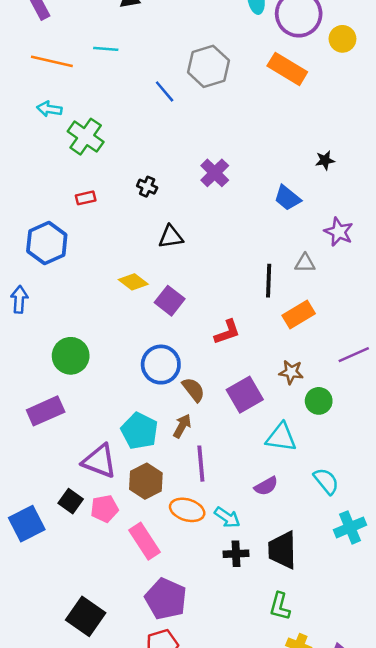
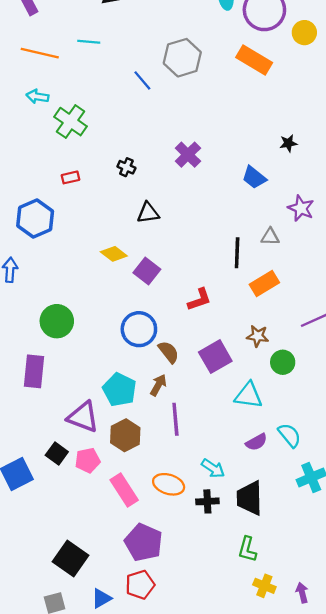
purple rectangle: (46, 411) -> (34, 371), turned -60
purple semicircle: (266, 486) -> (256, 442), moved
orange ellipse: (187, 510) -> (169, 484), moved
cyan arrow: (227, 517) -> (213, 468), moved

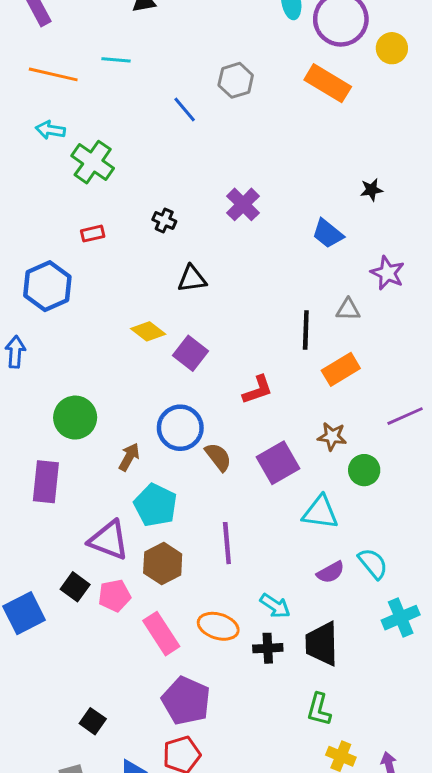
gray hexagon: (182, 58) -> (236, 80), size x0.7
brown arrow: (158, 385) -> (129, 457), moved
black square: (71, 558) -> (93, 721), size x0.6

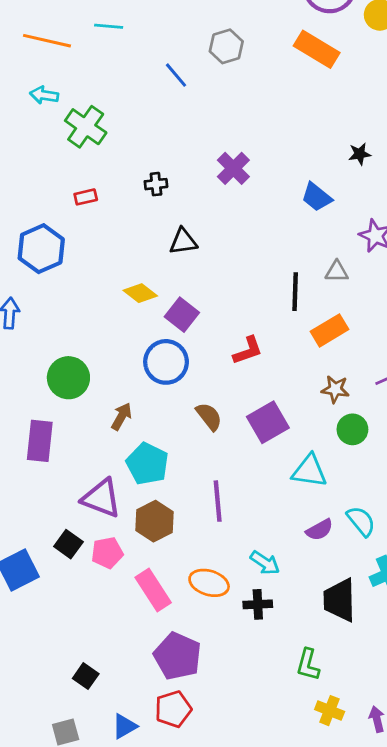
black cross: (164, 220) -> (156, 184), turned -30
blue circle: (180, 428) -> (166, 362), moved
brown star: (332, 436) -> (335, 389), moved
black trapezoid: (322, 644) -> (340, 600), moved

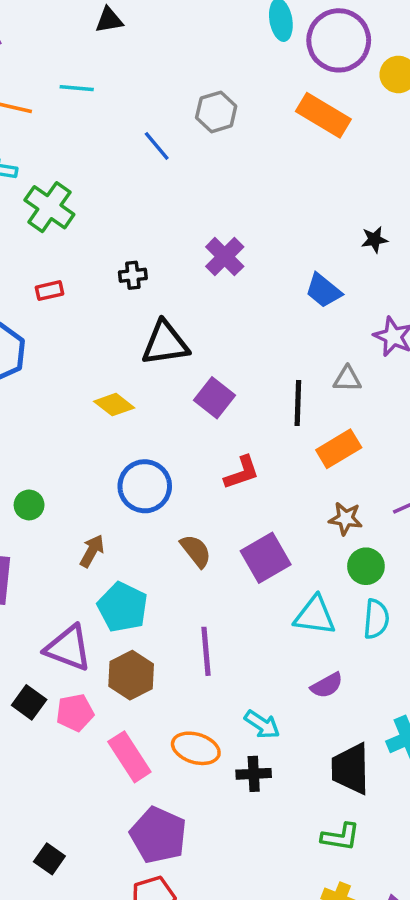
black triangle: (183, 241) -> (165, 343), size x1.4
purple square: (182, 315) -> (215, 398), moved
green circle: (68, 378) -> (29, 505), size x0.6
cyan semicircle: (361, 521) -> (376, 619), moved, turned 44
green L-shape: (308, 665) -> (340, 837), moved, turned -96

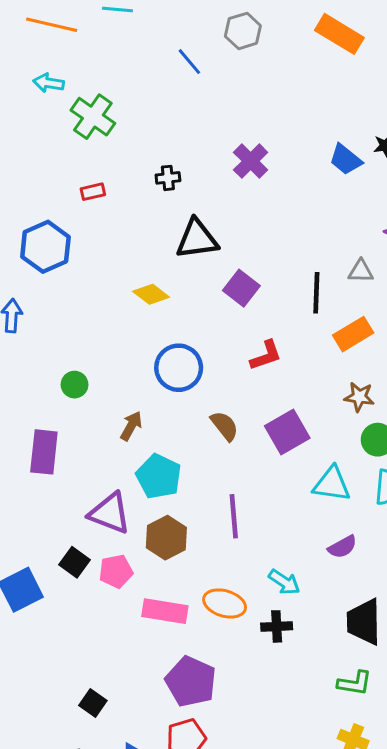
blue trapezoid: (323, 291) -> (345, 160), moved
pink rectangle: (129, 757) -> (165, 611), turned -48

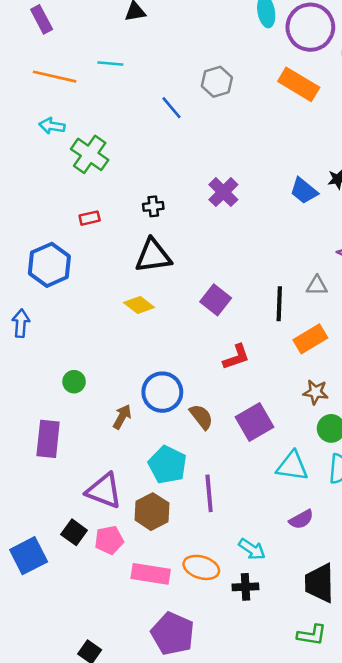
black triangle: (197, 239) -> (153, 256), moved
blue circle: (179, 368) -> (162, 392), moved
cyan pentagon: (159, 476) -> (168, 465), moved

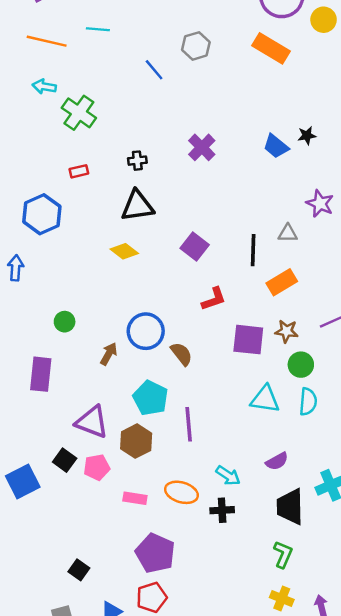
purple square: (255, 422) -> (248, 340), moved, turned 36
purple semicircle: (301, 519) -> (277, 461), moved
pink rectangle: (151, 574) -> (135, 498), size x0.7
green L-shape: (312, 635) -> (283, 554), turned -76

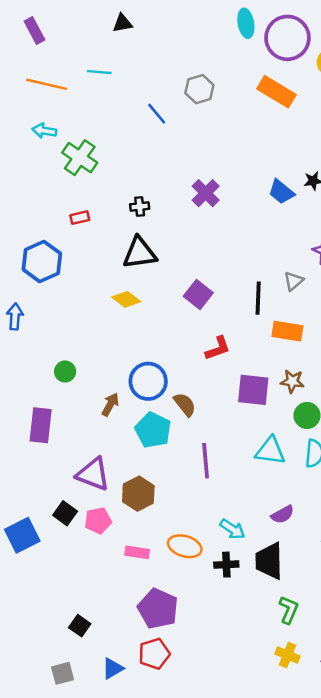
gray triangle: (288, 233) -> (294, 281), turned -42
orange rectangle: (282, 282) -> (287, 331), turned 40
cyan pentagon: (150, 398) -> (153, 430), moved
purple line: (189, 424) -> (206, 461), moved
black trapezoid: (290, 507) -> (269, 561), moved

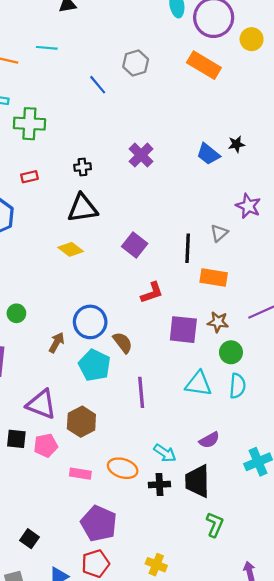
green cross: (80, 158) -> (29, 124), turned -32
black square: (65, 513) -> (16, 439), turned -30
yellow cross: (287, 655) -> (156, 565), moved

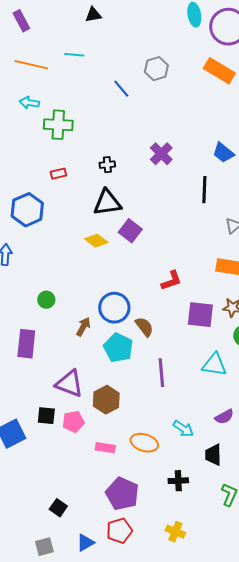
purple square: (135, 245) -> (130, 231), moved
black line: (188, 248) -> (204, 190), moved
black trapezoid: (197, 481) -> (213, 455), size x0.7
black cross: (159, 484) -> (178, 481), moved

